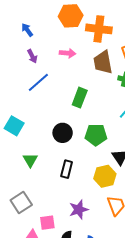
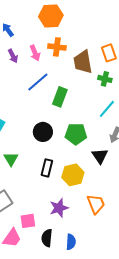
orange cross: (99, 29) -> (57, 47), moved, size x0.7
pink arrow: (68, 53) -> (35, 53), moved, turned 63
blue line: (38, 82) -> (38, 82), moved
yellow hexagon: (105, 176) -> (73, 175), moved

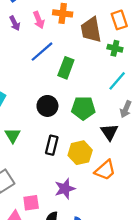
orange trapezoid: (96, 204) -> (105, 170), moved, turned 70

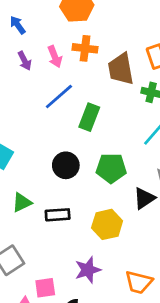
black triangle: (109, 132) -> (144, 198), turned 30
green triangle: (13, 135) -> (22, 202), turned 35
black rectangle: (52, 145) -> (58, 215), moved, turned 72
orange trapezoid: (105, 170) -> (139, 282), moved, turned 55

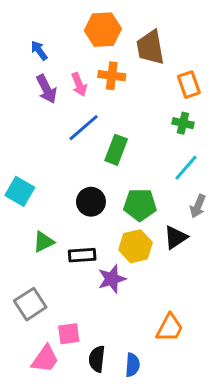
purple arrow: (25, 61) -> (46, 89), size x1.4
brown trapezoid: (121, 69) -> (150, 47), moved
yellow hexagon: (107, 224) -> (135, 246), moved
purple star: (88, 270) -> (112, 279), moved
orange trapezoid: (139, 282) -> (170, 328), turned -76

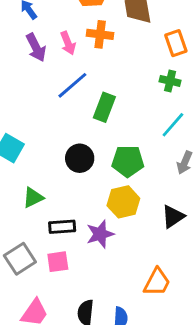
black triangle: (176, 237) -> (173, 217), moved
black rectangle: (82, 255) -> (62, 227), moved
pink square: (69, 334) -> (58, 262), moved

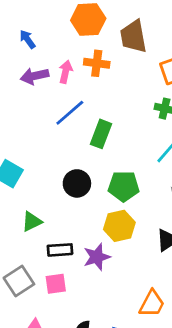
pink arrow: (68, 43) -> (66, 72), turned -145
purple arrow: (36, 47) -> (35, 76), turned 104

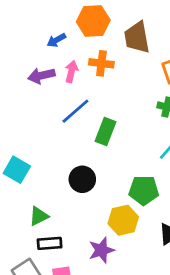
blue arrow: (27, 39) -> (56, 40), moved, turned -84
green pentagon: (124, 186) -> (144, 190), moved
black rectangle: (60, 250) -> (50, 243), moved

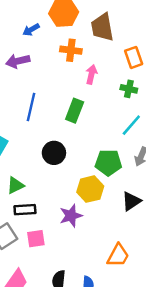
pink arrow: (71, 72) -> (91, 74), moved
blue line: (75, 111) -> (31, 107), moved, turned -36

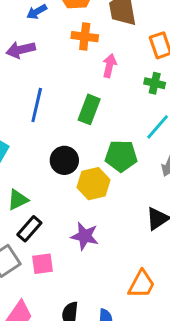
green pentagon: (108, 163) -> (121, 156), moved
yellow hexagon: (90, 189) -> (93, 184), moved
black rectangle: (25, 210) -> (29, 229), turned -45
purple star: (71, 216) -> (85, 236), turned 30

